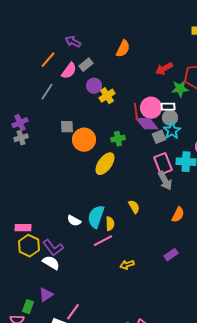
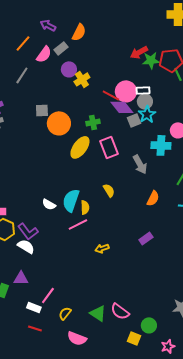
orange semicircle: (123, 49) -> (79, 32), moved
green star: (180, 89) -> (151, 60), moved
red line: (136, 112) -> (111, 95), turned -54
pink rectangle: (163, 164) -> (109, 147), moved
purple triangle: (46, 295) -> (21, 278), turned 35

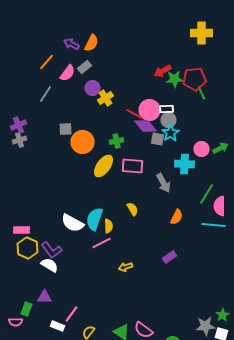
orange semicircle: (79, 32) -> (92, 43), moved
gray square: (134, 120) -> (158, 139), turned 32
pink rectangle: (109, 147) -> (132, 166), turned -65
white semicircle: (49, 204) -> (72, 223), size x1.6

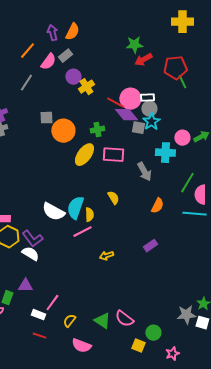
purple arrow: (72, 44) -> (52, 33), turned 49
green star: (174, 79) -> (134, 45), moved

